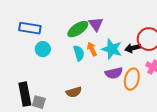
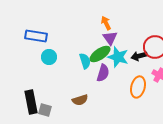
purple triangle: (96, 24) -> (110, 38), moved
green ellipse: (78, 29) -> (100, 54), moved
orange arrow: (92, 49) -> (106, 23), moved
purple semicircle: (114, 73) -> (103, 73), moved, turned -60

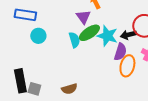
purple triangle: (110, 38) -> (83, 17), moved
purple semicircle: (103, 73) -> (120, 52), moved
brown semicircle: (80, 100) -> (69, 89), moved

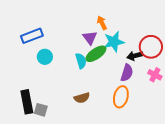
blue rectangle: (25, 15) -> (32, 36), turned -30
cyan star: (107, 36) -> (114, 42), moved, turned -30
orange ellipse: (127, 66) -> (121, 97), moved
brown semicircle: (69, 89) -> (82, 98), moved

